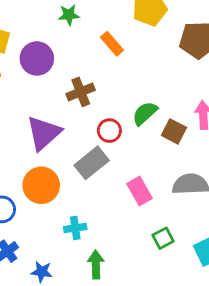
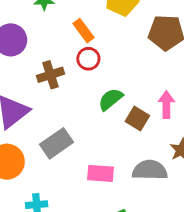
red circle: (109, 131) -> (88, 59), moved
pink rectangle: (139, 191) -> (101, 173), turned -60

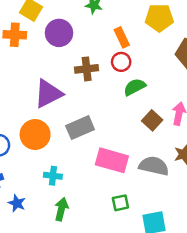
green semicircle: (111, 99) -> (135, 87), moved
pink rectangle: (101, 173) -> (112, 160), size x1.4

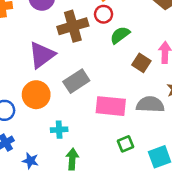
brown cross: (87, 69) -> (73, 26), size x1.4

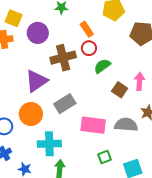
cyan cross: (59, 130) -> (49, 144), size x1.6

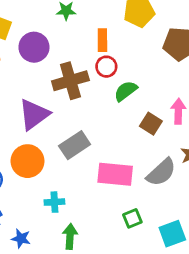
orange rectangle: (87, 29) -> (102, 40), turned 35
gray semicircle: (126, 125) -> (161, 172), turned 135
cyan cross: (49, 144) -> (54, 202), size x0.6

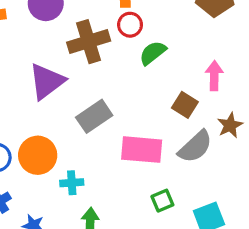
brown square: (151, 124) -> (185, 105), moved
orange circle: (28, 161) -> (38, 155), moved

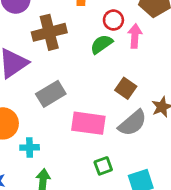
red circle: (130, 25) -> (113, 20), moved
pink arrow: (214, 76) -> (135, 36), moved

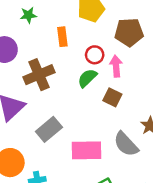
brown square: (126, 88) -> (112, 97), moved
gray semicircle: (133, 123) -> (126, 144), turned 96

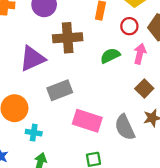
red circle: (95, 55) -> (129, 26), moved
brown square: (112, 97) -> (144, 88), moved

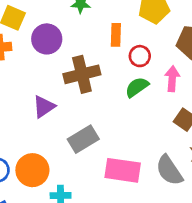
red circle: (129, 26) -> (140, 56), moved
purple triangle: (32, 59) -> (44, 107), size x0.7

